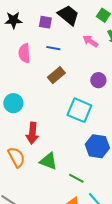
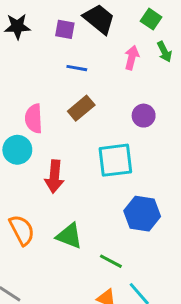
pink arrow: (90, 41) -> (132, 58), turned 70
pink semicircle: (24, 53) -> (34, 119), moved
cyan square: (79, 110) -> (115, 160), turned -30
red arrow: (32, 133) -> (54, 176), moved

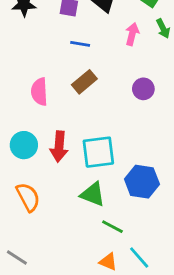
cyan circle: (17, 150) -> (24, 145), moved
cyan square: (115, 160) -> (98, 152), moved
green triangle: (69, 236) -> (93, 194), moved

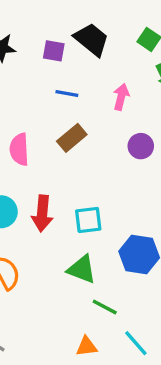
pink arrow: (132, 34) -> (121, 97), moved
cyan square: (98, 152) -> (88, 220), size x0.7
orange triangle: (108, 262) -> (87, 346), moved, turned -30

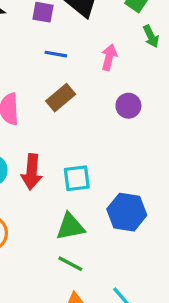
green triangle: (82, 269) -> (70, 227), turned -32
green line: (105, 307) -> (70, 264), moved

